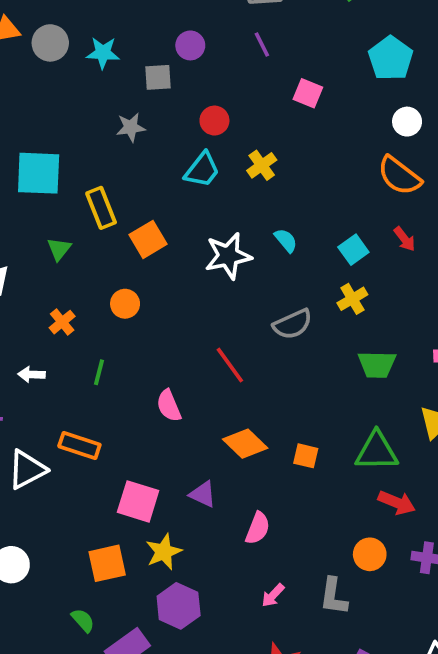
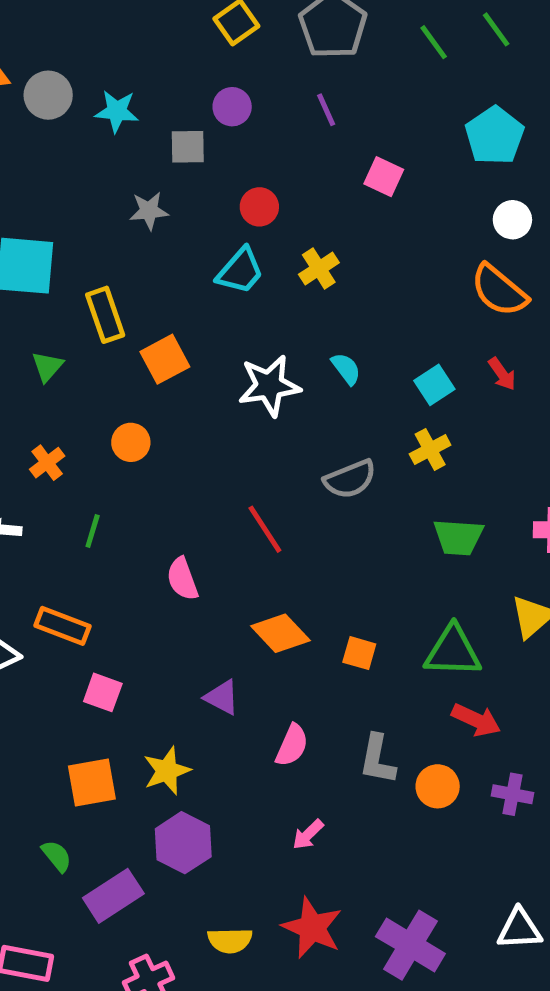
pink square: (138, 501) -> (103, 692), moved, size x0.7
gray L-shape: (334, 596) -> (377, 759), moved

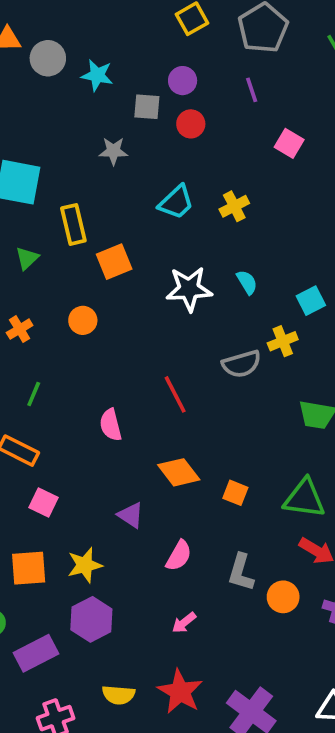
red circle: (259, 207) -> (191, 124), moved
yellow cross: (430, 449) -> (283, 341), moved
green line: (93, 531) -> (34, 394), moved

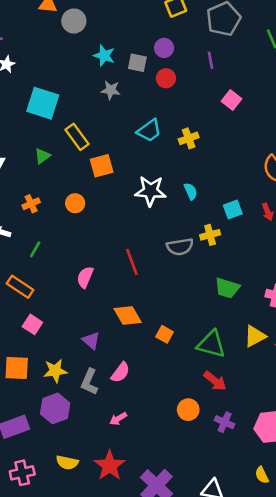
cyan star: (97, 75) -> (104, 56), moved
yellow rectangle: (73, 224) -> (77, 137), turned -30
pink semicircle: (111, 425) -> (85, 277), turned 30
gray L-shape: (241, 572) -> (89, 382), moved

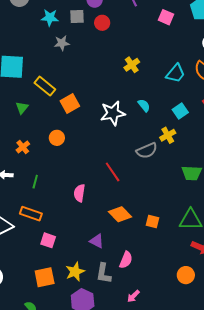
pink square: (231, 100) -> (166, 17), moved
cyan trapezoid: (149, 131) -> (176, 73), moved

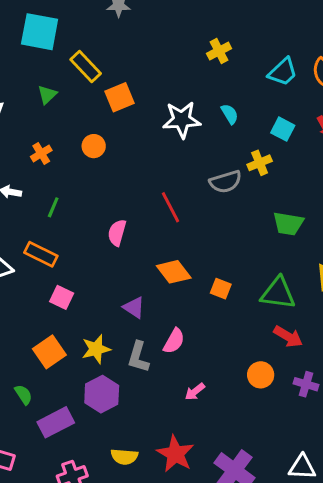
cyan square: (180, 111) -> (283, 129), turned -35
orange square: (45, 277) -> (49, 352), turned -30
pink arrow: (133, 296) -> (195, 392), moved

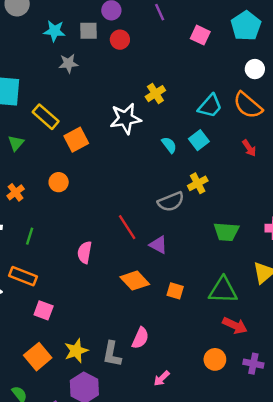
white star: (182, 120) -> (126, 119), moved
cyan square: (283, 129) -> (199, 140), moved, turned 30
purple triangle: (134, 307) -> (158, 245), moved

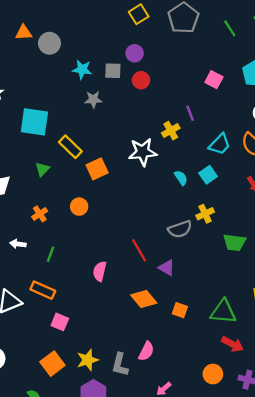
purple line: (160, 12) -> (190, 113), moved
green trapezoid: (226, 232) -> (234, 242), moved

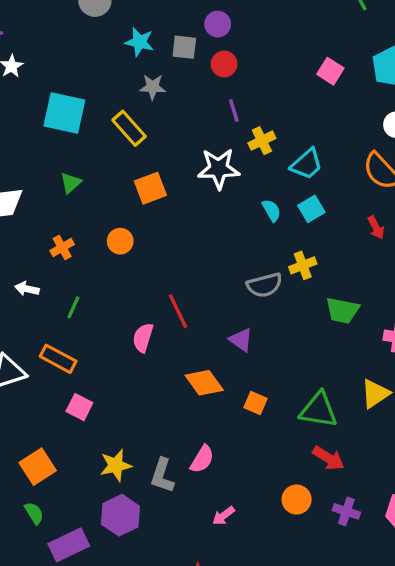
purple line: (190, 113) -> (234, 111), moved
cyan trapezoid: (220, 144) -> (307, 164), moved
yellow rectangle: (70, 147) -> (129, 128), moved
red line: (139, 250) -> (178, 311), moved
orange square: (52, 364) -> (38, 467), moved

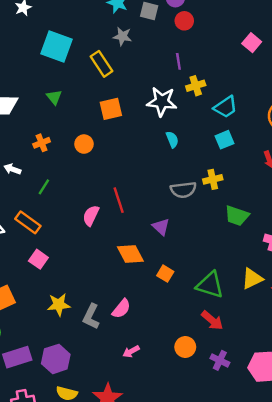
red circle: (224, 64) -> (184, 21), moved
green triangle: (71, 183) -> (54, 97), turned -35
cyan semicircle: (272, 210) -> (172, 140), moved
purple hexagon: (120, 515) -> (56, 359), moved

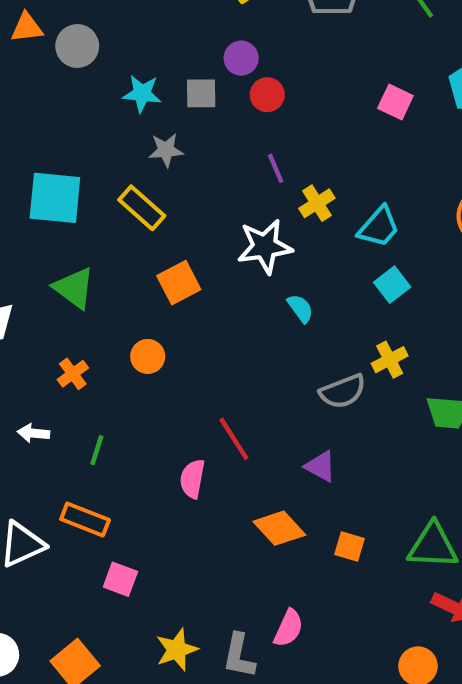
green triangle: (54, 97) -> (74, 288), size x1.5

